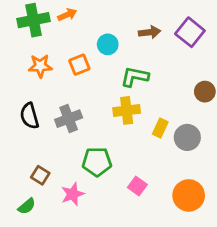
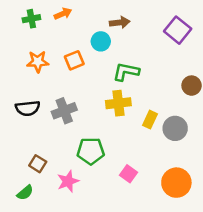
green cross: (34, 20) -> (31, 19), size x0.6
brown arrow: (150, 32) -> (120, 22), moved
black semicircle: (29, 116) -> (28, 108), turned -80

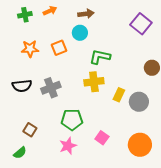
brown arrow: (120, 22) -> (86, 14), moved
pink star: (68, 181) -> (68, 146), moved

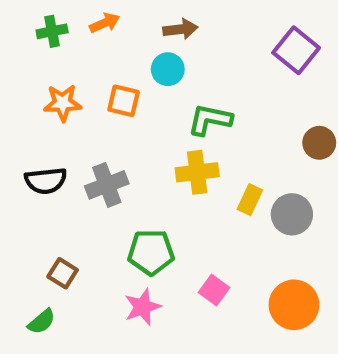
orange square: (59, 48) -> (124, 101), turned 35

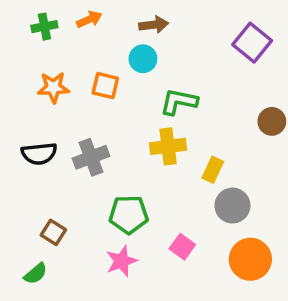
gray circle: (292, 214) -> (232, 206), moved

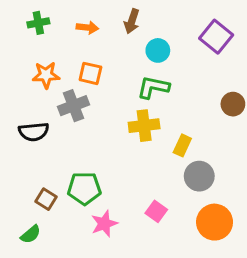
orange arrow: (89, 19) -> (87, 27), moved, turned 30
brown arrow: (154, 25) -> (132, 21), turned 115
cyan circle: (143, 59) -> (158, 50), moved
gray cross: (91, 157) -> (74, 106), moved
green pentagon: (129, 215) -> (84, 188), moved

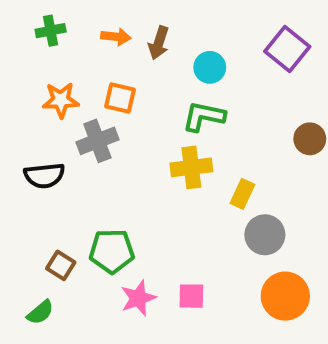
brown arrow: (132, 21) -> (159, 43), moved
pink square: (156, 211) -> (191, 296), moved, turned -35

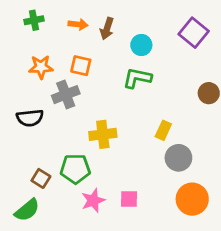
yellow cross: (191, 167) -> (103, 134), moved
green semicircle: (40, 312) -> (27, 210), size x1.4

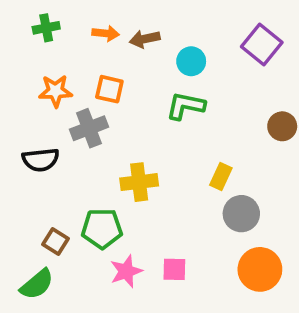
brown arrow: (107, 28) -> (145, 39), turned 60

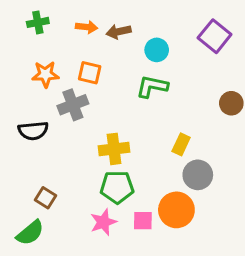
green pentagon: (102, 229) -> (117, 187), moved
orange circle: (260, 269) -> (176, 210), moved

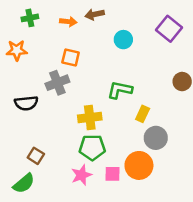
brown arrow: (119, 32) -> (95, 14), moved
orange star: (45, 74) -> (17, 50), moved
green L-shape: (152, 86) -> (120, 90), moved

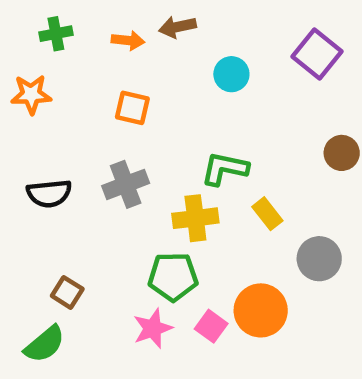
gray cross: (57, 83) -> (126, 184), moved
yellow rectangle: (143, 114) -> (267, 214), turned -63
yellow cross: (90, 117) -> (195, 218), moved
gray circle: (156, 138) -> (319, 259), moved
pink square: (113, 174) -> (211, 326), turned 35

